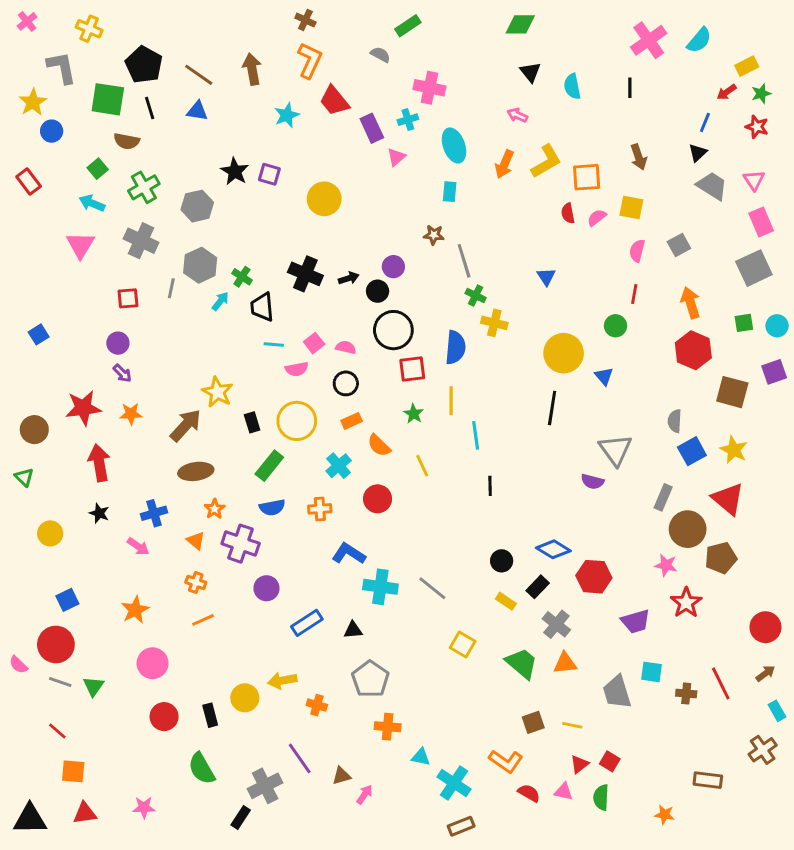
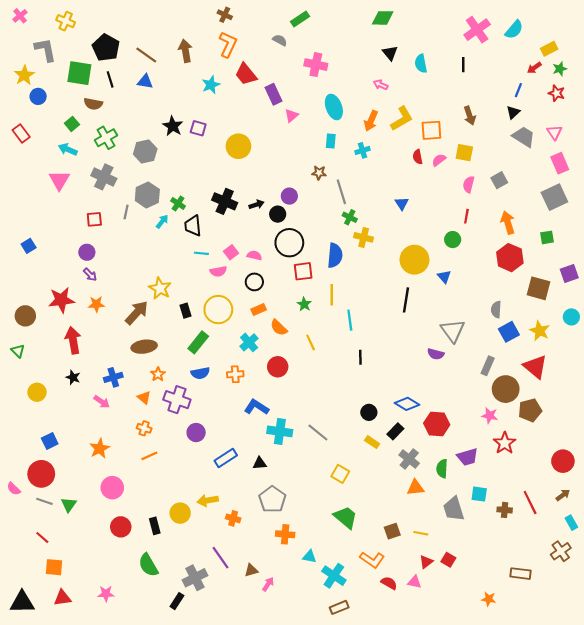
cyan cross: (408, 120) -> (363, 150), moved
cyan circle: (777, 326) -> (571, 317), moved
green trapezoid: (522, 663) -> (346, 517), moved
green semicircle: (601, 797) -> (442, 469), moved

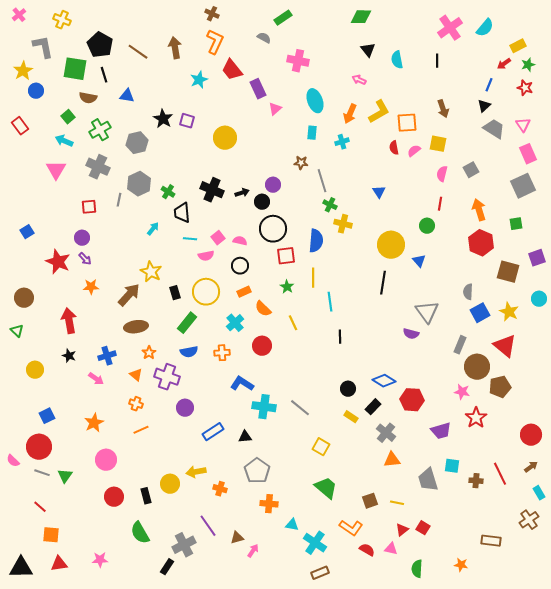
blue triangle: (145, 82) -> (127, 96), moved
cyan arrow: (162, 222) -> (153, 229), moved
red star: (61, 300) -> (58, 262), moved, turned 30
green semicircle: (442, 469) -> (417, 569), moved

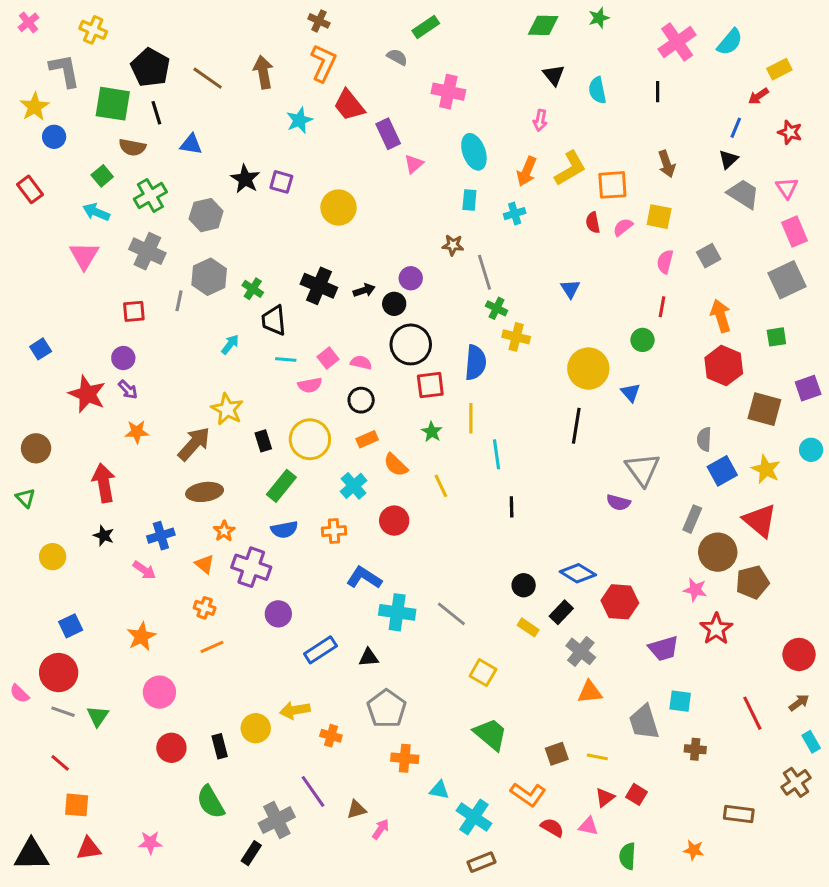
green star: (528, 65) -> (599, 18), moved
pink arrow: (359, 80) -> (540, 120), turned -104
brown cross: (476, 481) -> (695, 749), moved

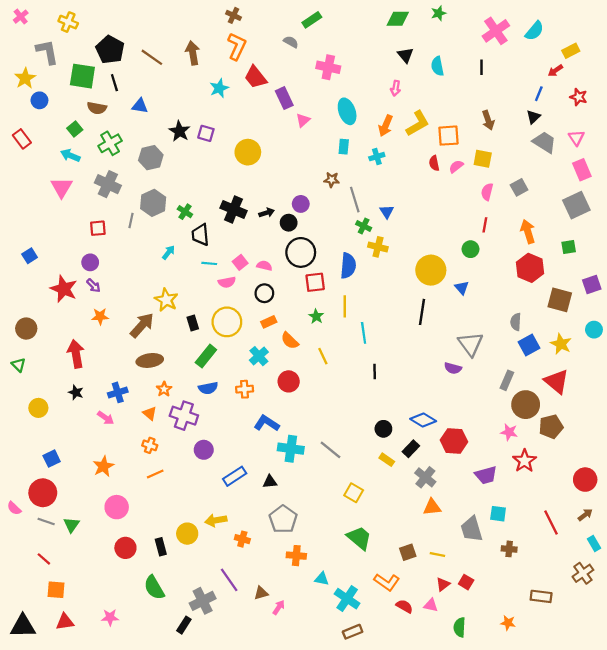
blue triangle: (570, 289) -> (387, 212), moved

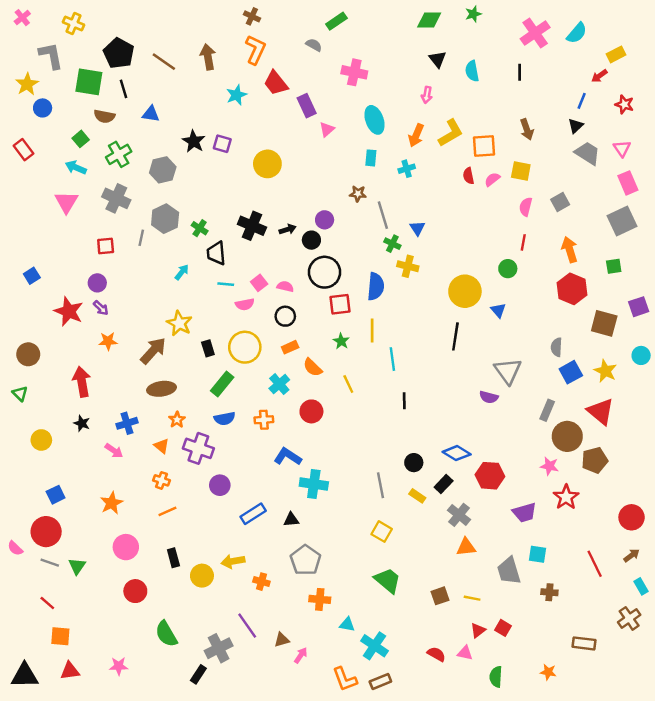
gray line: (331, 450) -> (380, 485), moved, turned 40
black rectangle: (161, 547) -> (173, 558), moved
orange L-shape: (387, 582) -> (345, 679), moved, turned 35

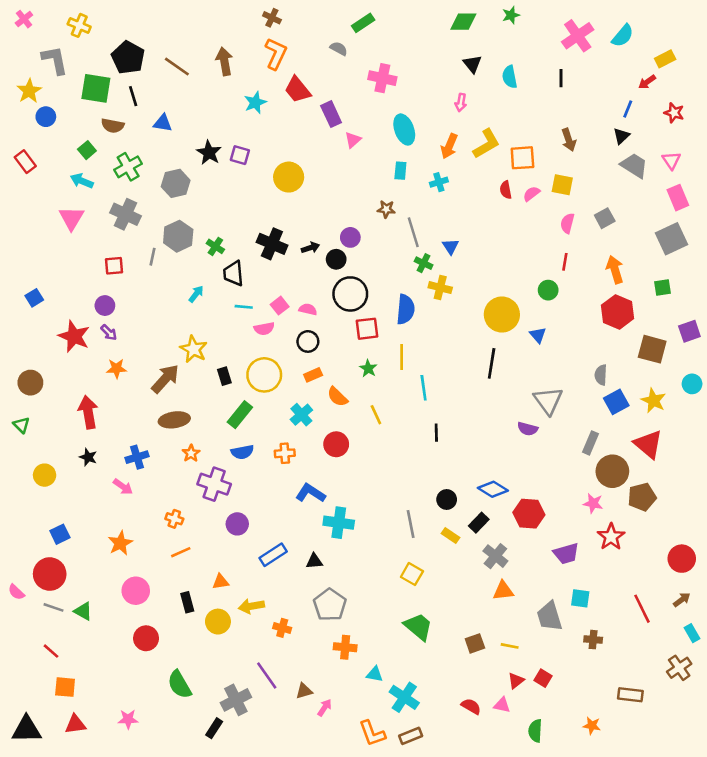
orange triangle: (162, 446) -> (221, 582), moved, turned -49
green triangle: (77, 566) -> (83, 611), turned -36

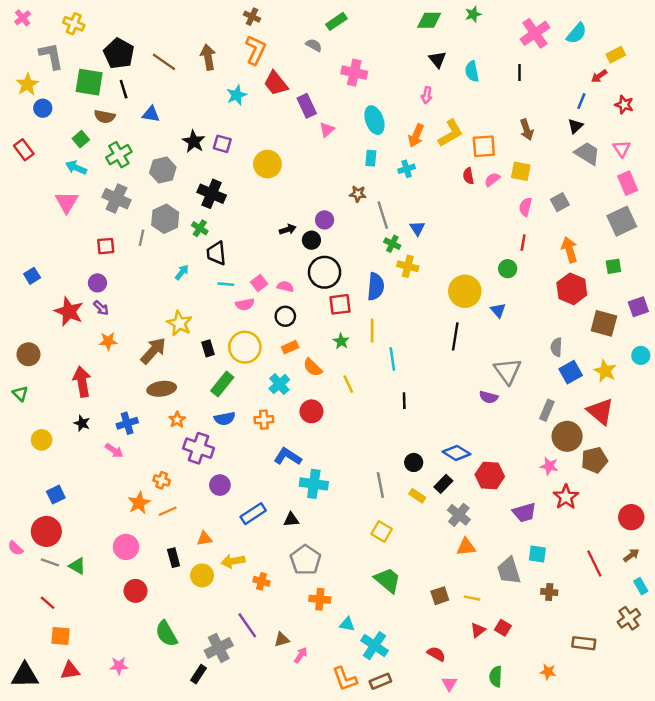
black cross: (272, 244) -> (212, 194), moved
orange star: (120, 543) -> (139, 503), moved
pink triangle: (502, 705) -> (449, 684), moved, turned 49

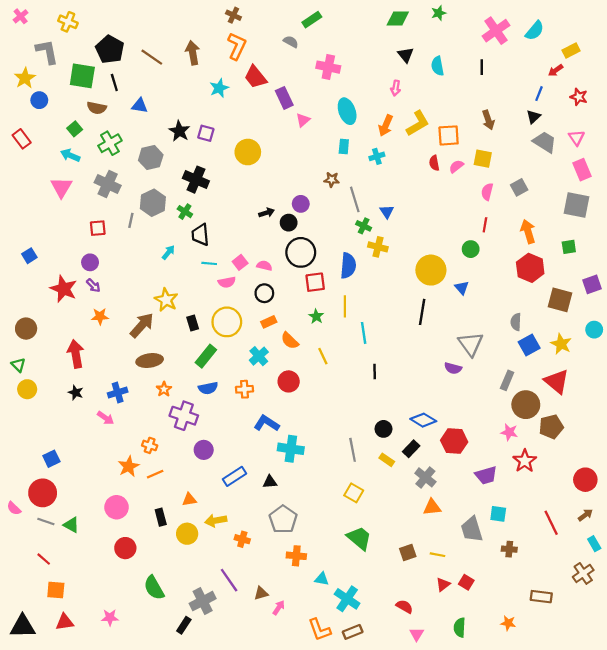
gray square: (622, 221) -> (577, 205), turned 36
yellow circle: (42, 440) -> (27, 389), moved

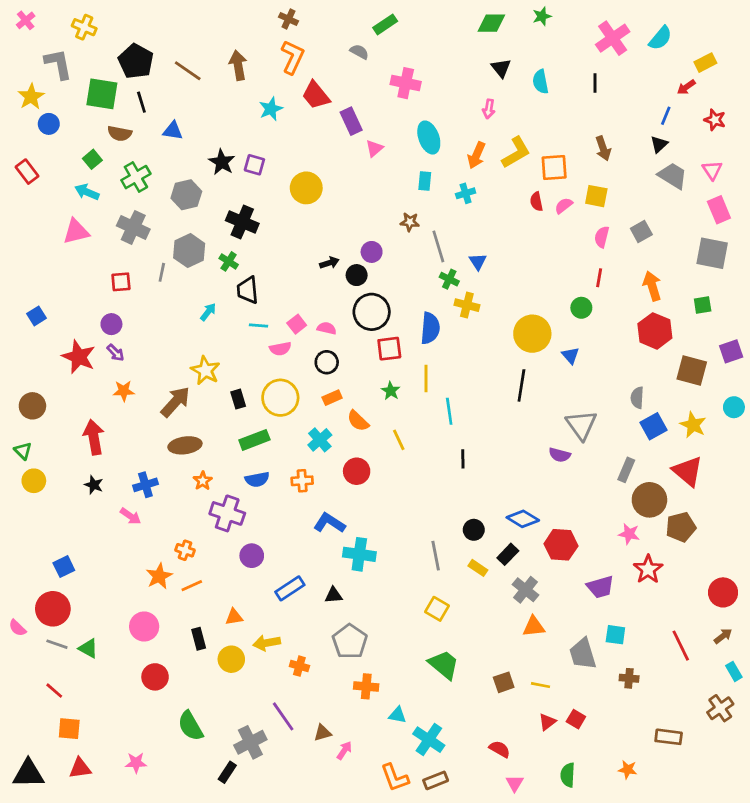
pink triangle: (61, 187) -> (76, 231), turned 45
green rectangle: (206, 356) -> (254, 440), turned 30

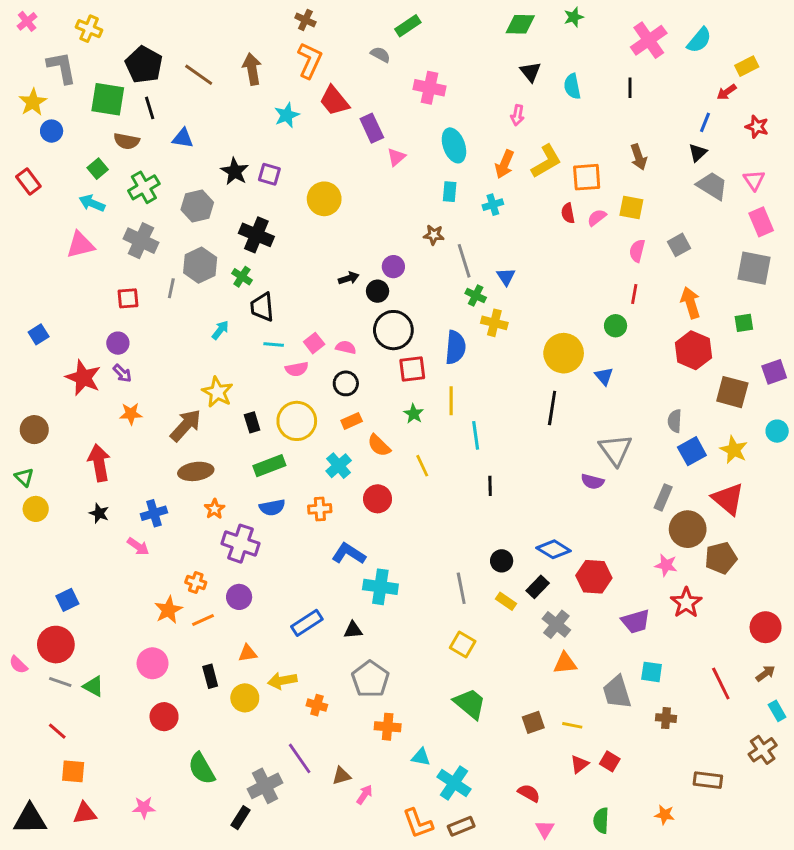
purple circle: (252, 556) -> (239, 597), moved

